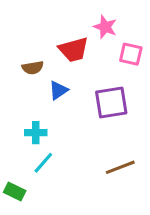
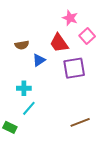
red trapezoid: (73, 50) -> (59, 43), moved, turned 70
pink square: (131, 54) -> (87, 36), turned 35
brown line: (120, 167) -> (80, 122), moved

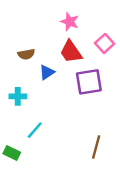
pink star: (70, 18) -> (70, 22), moved
cyan cross: (24, 88) -> (18, 96), moved
brown line: (80, 122) -> (96, 147), turned -54

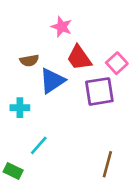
pink star: (70, 22) -> (62, 27), moved
pink square: (105, 43) -> (117, 63), moved
blue triangle: (47, 72) -> (52, 81), size x1.5

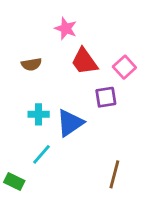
blue triangle: (52, 81) -> (70, 123), moved
purple square: (99, 91) -> (106, 97), size x0.7
cyan cross: (20, 108) -> (39, 114), moved

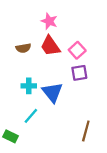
red trapezoid: (84, 61) -> (50, 46), moved
pink square: (124, 67) -> (77, 50), moved
blue triangle: (70, 123) -> (52, 92), turned -35

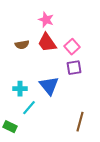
cyan cross: (29, 86) -> (20, 89), moved

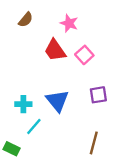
pink star: (46, 20) -> (69, 23), moved
brown semicircle: (22, 45) -> (26, 20), moved, turned -40
purple square: (74, 68) -> (98, 95), moved

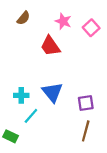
pink square: (84, 55) -> (91, 28), moved
purple square: (98, 95) -> (86, 103), moved

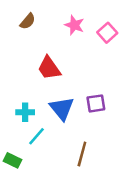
red trapezoid: (50, 46) -> (49, 68), moved
purple square: (86, 103) -> (96, 103), moved
brown line: (86, 131) -> (82, 154), moved

